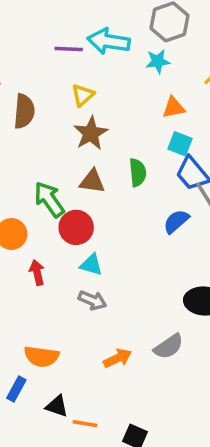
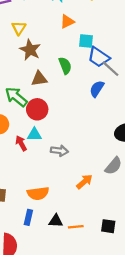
orange triangle: (174, 108) -> (67, 22), moved
cyan triangle: (91, 265) -> (34, 134), moved

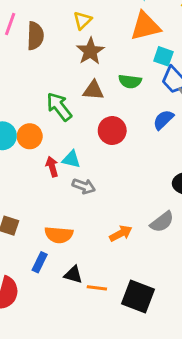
orange triangle: (67, 22) -> (145, 26), size x1.6
green semicircle: (65, 66) -> (130, 81), turned 105
red circle: (37, 109) -> (112, 131), moved
gray arrow: (59, 151) -> (84, 186), moved
black square: (108, 226) -> (138, 297), size x1.6

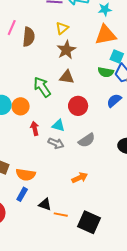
green semicircle: (130, 81) -> (106, 72), moved
cyan triangle: (71, 159) -> (58, 125), moved
gray semicircle: (162, 222) -> (87, 140), moved
orange semicircle: (59, 235) -> (26, 175), moved

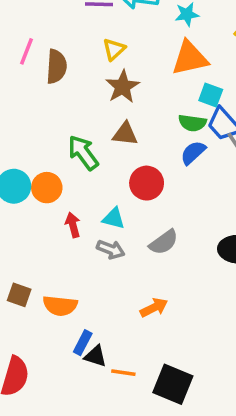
blue semicircle: (114, 101) -> (193, 153), moved
blue rectangle: (22, 194) -> (83, 343), moved

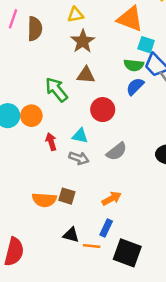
yellow triangle: (114, 49) -> (75, 15), turned 35
orange triangle: (190, 58) -> (130, 19), turned 36
brown square: (19, 295) -> (67, 196), moved
blue rectangle: (83, 343) -> (106, 228), moved

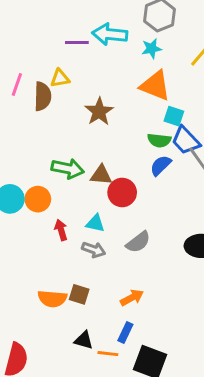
yellow triangle: (75, 15) -> (60, 78), moved
brown triangle: (86, 75) -> (101, 175), moved
green arrow: (56, 90) -> (68, 169), turned 140

